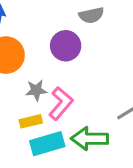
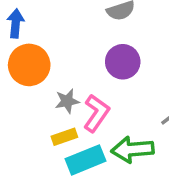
purple circle: (66, 46) -> (123, 62), moved

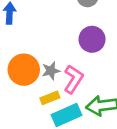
orange circle: (29, 65) -> (24, 70), moved

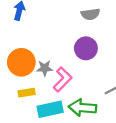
yellow rectangle: (50, 98) -> (27, 93), moved

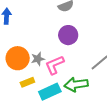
pink L-shape: (63, 79) -> (55, 65), turned -145

